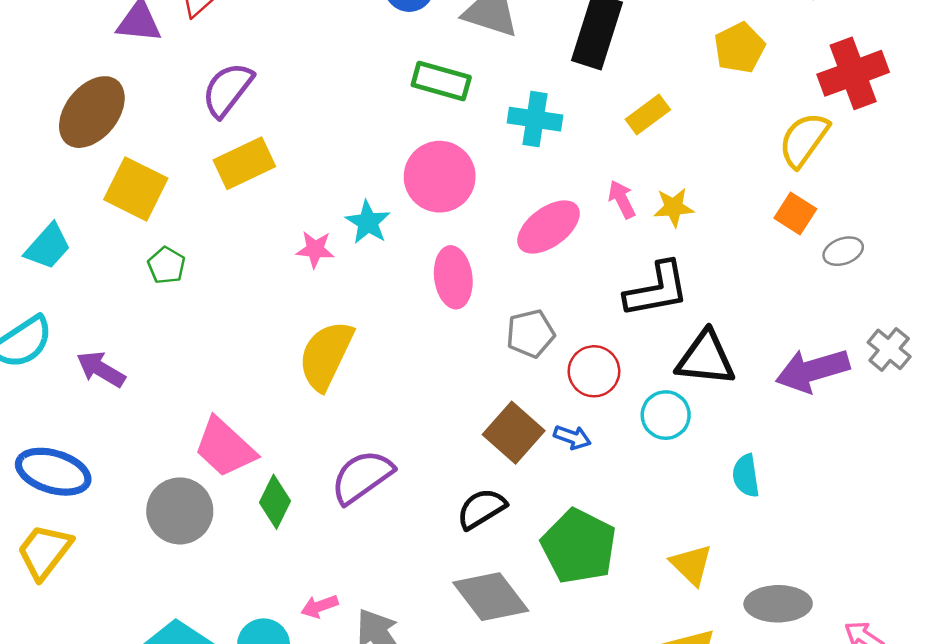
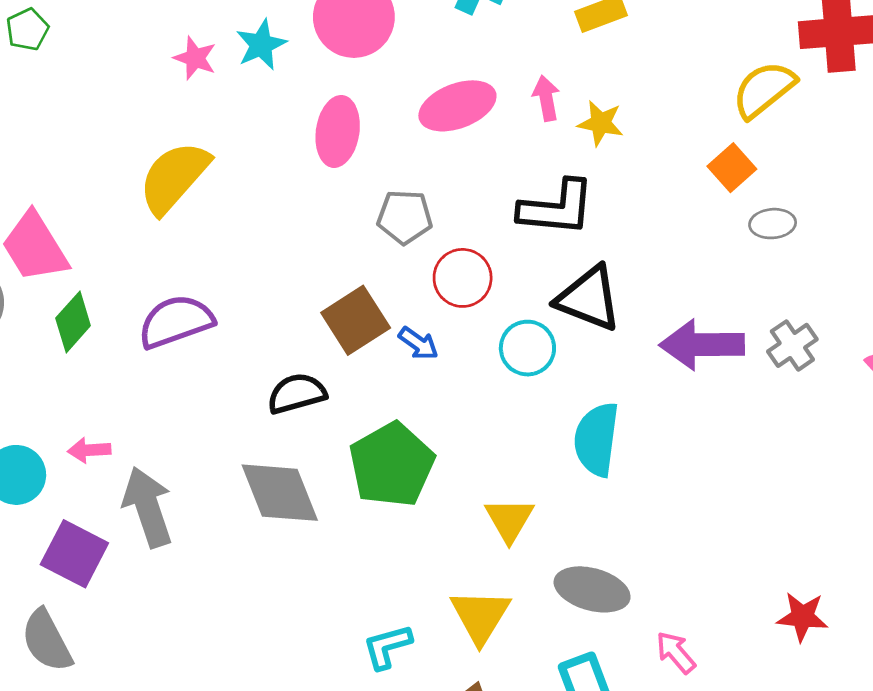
cyan semicircle: (746, 476) -> (596, 439), size x1.5

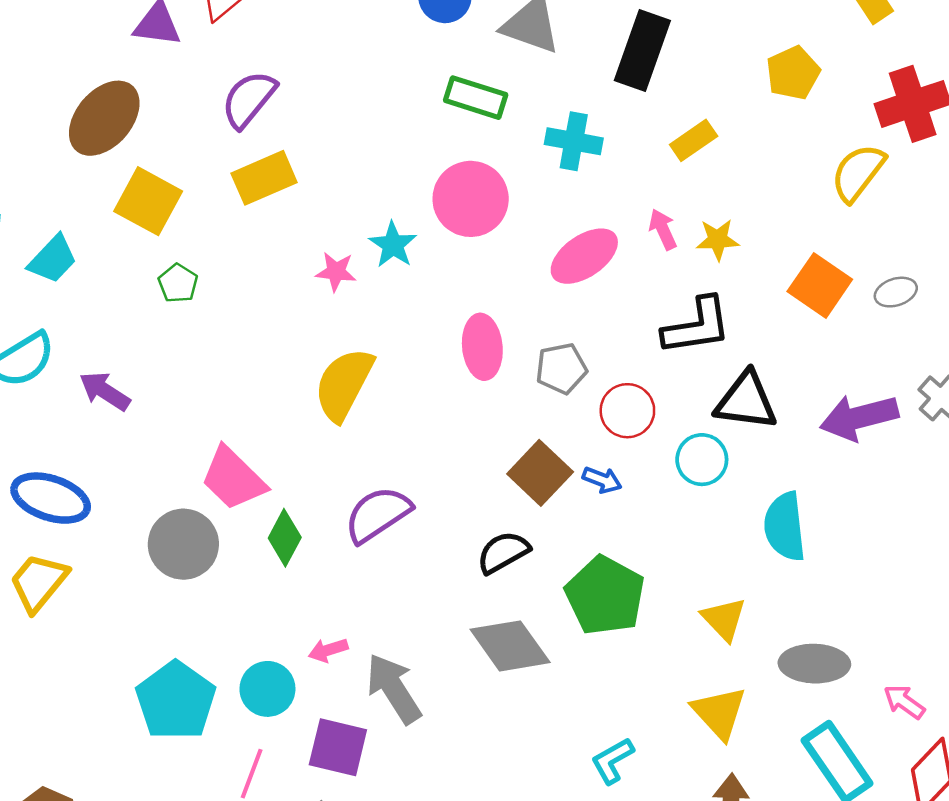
pink ellipse: (338, 131) -> (482, 347), moved
orange square: (732, 168) -> (820, 285), moved, size x1.4
cyan L-shape: (387, 646) -> (612, 761), moved

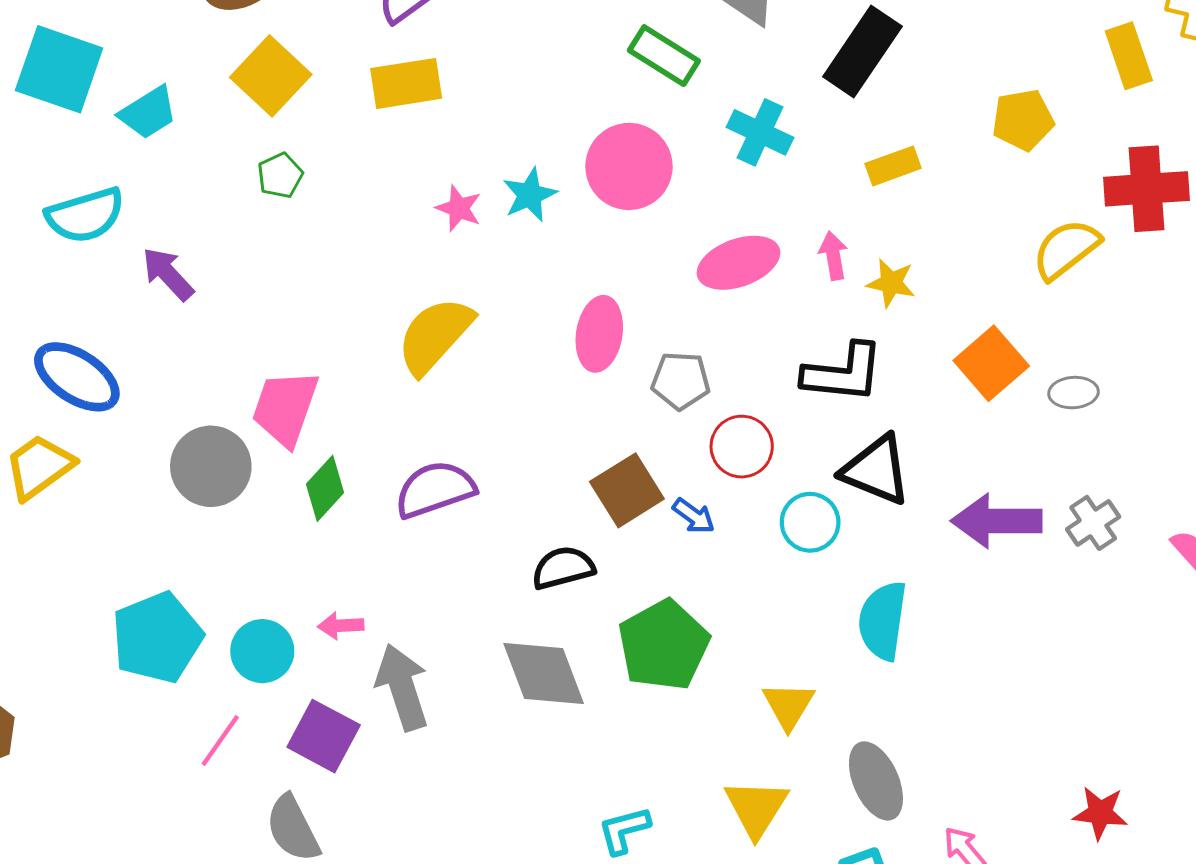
pink trapezoid: (233, 479) -> (285, 408), turned 50
gray ellipse: (814, 664) -> (876, 781), turned 50

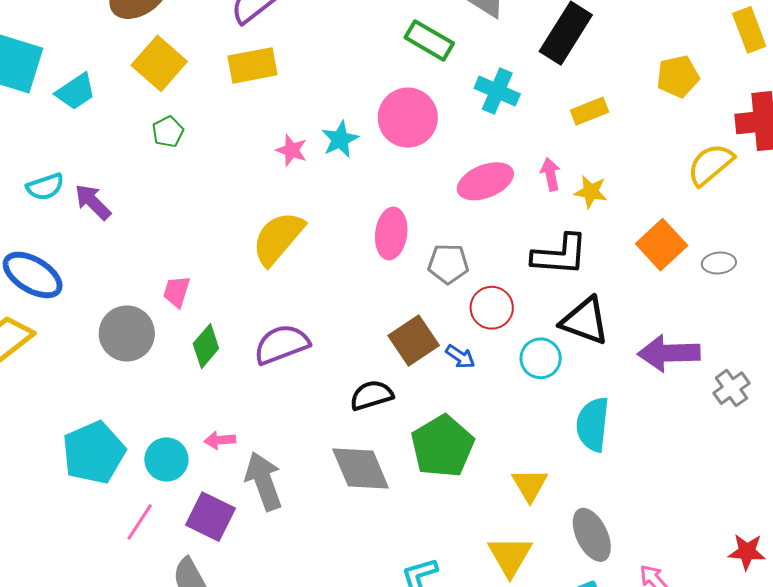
cyan semicircle: (85, 215) -> (45, 187), moved, size x0.7
pink trapezoid: (285, 408) -> (177, 292), size x0.6
gray cross: (1093, 523) -> (731, 388), moved

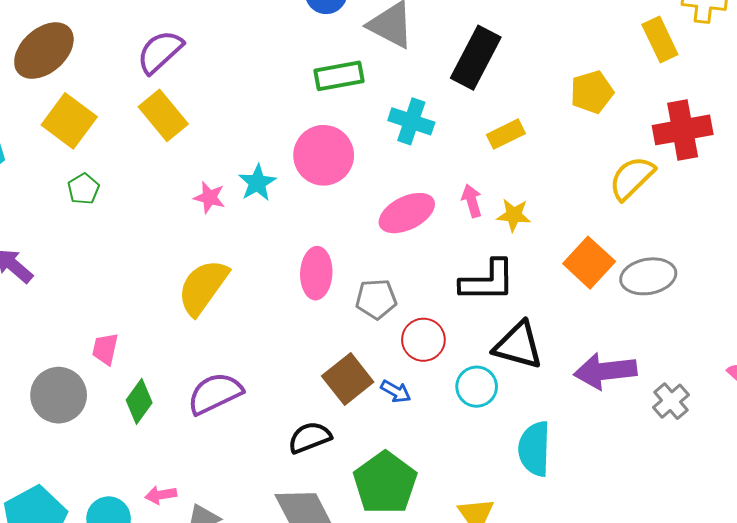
green rectangle: (429, 40) -> (339, 76), turned -36
yellow rectangle: (252, 65) -> (163, 115), turned 66
gray ellipse: (719, 263) -> (648, 276), size x1.6

